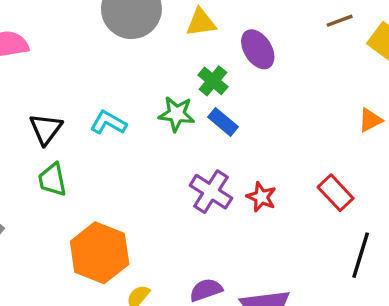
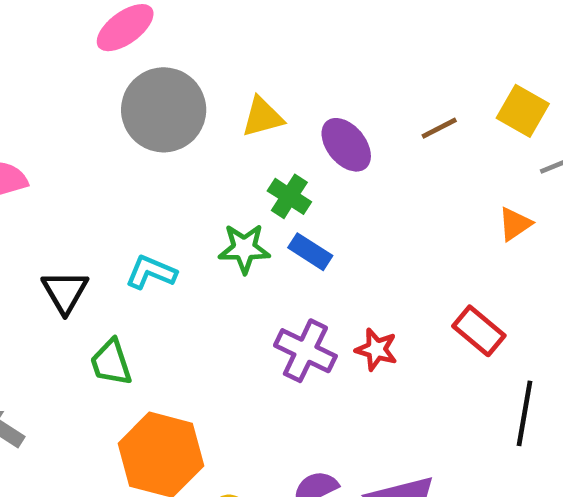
brown line: (340, 21) -> (439, 128), moved
green trapezoid: (52, 180) -> (111, 362), moved

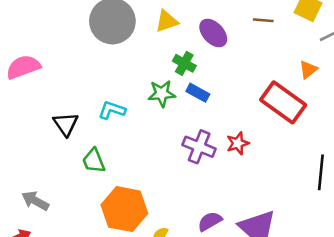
brown line: (439, 128) -> (263, 20), turned 36
red rectangle: (479, 331) -> (283, 102), moved, size x1.6
red star: (376, 349) -> (238, 143), turned -30

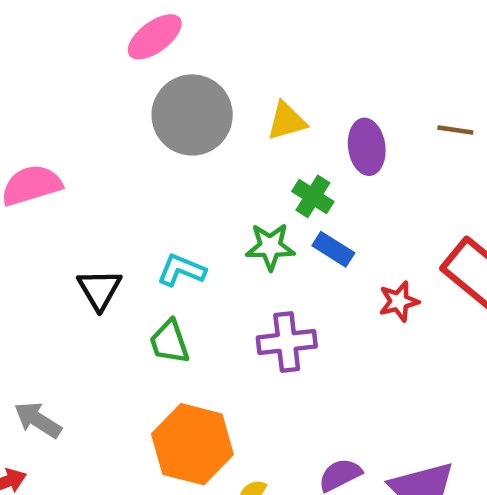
purple ellipse: (213, 33) -> (367, 147), turned 32
red star: (238, 143) -> (399, 301), moved
purple cross: (199, 147) -> (287, 342), moved, turned -32
green trapezoid: (94, 161) -> (169, 342), moved

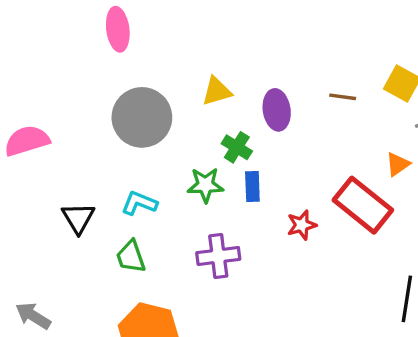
pink ellipse: (155, 37) -> (118, 29), turned -60
gray circle: (192, 115) -> (142, 117), moved
blue rectangle: (333, 249) -> (252, 186), turned 56

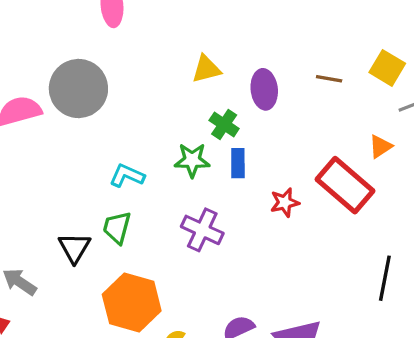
gray circle: (142, 117) -> (78, 89), moved
black triangle: (78, 218) -> (74, 248), moved
purple cross: (218, 256) -> (202, 230), turned 30
green trapezoid: (131, 257) -> (117, 228), turned 32

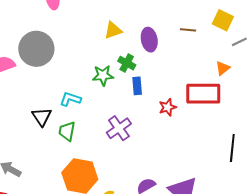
green star: (192, 160) -> (103, 75), moved
red rectangle: (345, 185) -> (203, 94), turned -36
purple cross: (202, 230) -> (119, 128), turned 35
black triangle: (74, 248) -> (42, 117), moved

